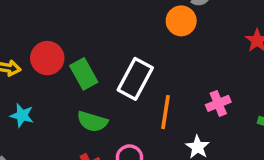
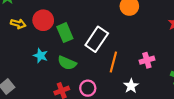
cyan star: (22, 115) -> (41, 56), moved

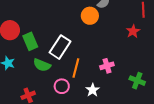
green semicircle: (67, 63) -> (42, 65), moved
pink circle: (88, 88) -> (62, 86), moved

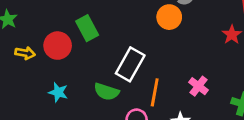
green rectangle: (30, 41) -> (87, 28), moved
pink cross: (107, 66) -> (199, 86), turned -32

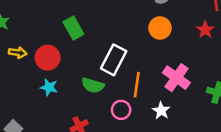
orange circle: (169, 17) -> (160, 28), moved
red circle: (58, 46) -> (48, 58), moved
pink cross: (199, 86) -> (176, 78), size x1.5

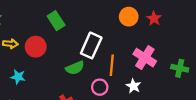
red star: (205, 30) -> (154, 18), moved
green semicircle: (93, 85) -> (75, 68), turned -36
cyan star: (49, 87) -> (18, 77), moved

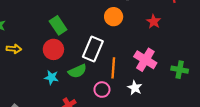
orange circle: (129, 17) -> (114, 17), moved
red circle: (36, 47) -> (53, 49), moved
cyan star: (18, 77) -> (51, 77), moved

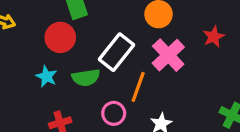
pink cross: (145, 60) -> (168, 55), moved

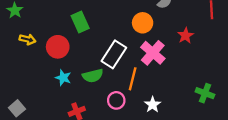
red circle: (60, 37) -> (58, 47), moved

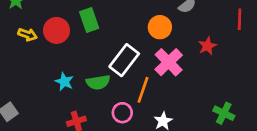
red circle: (58, 47) -> (57, 30), moved

